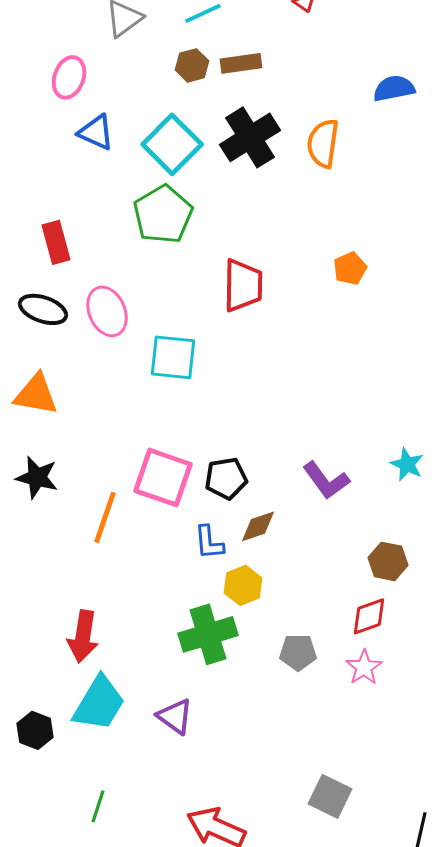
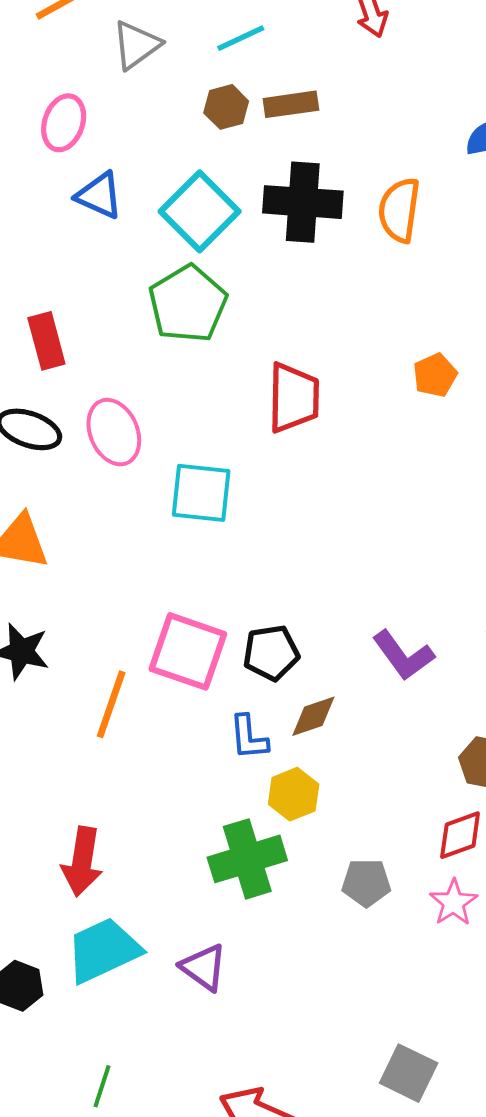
black cross: (250, 137) -> (303, 202), turned 36
cyan trapezoid: (99, 703) -> (103, 950), turned -146

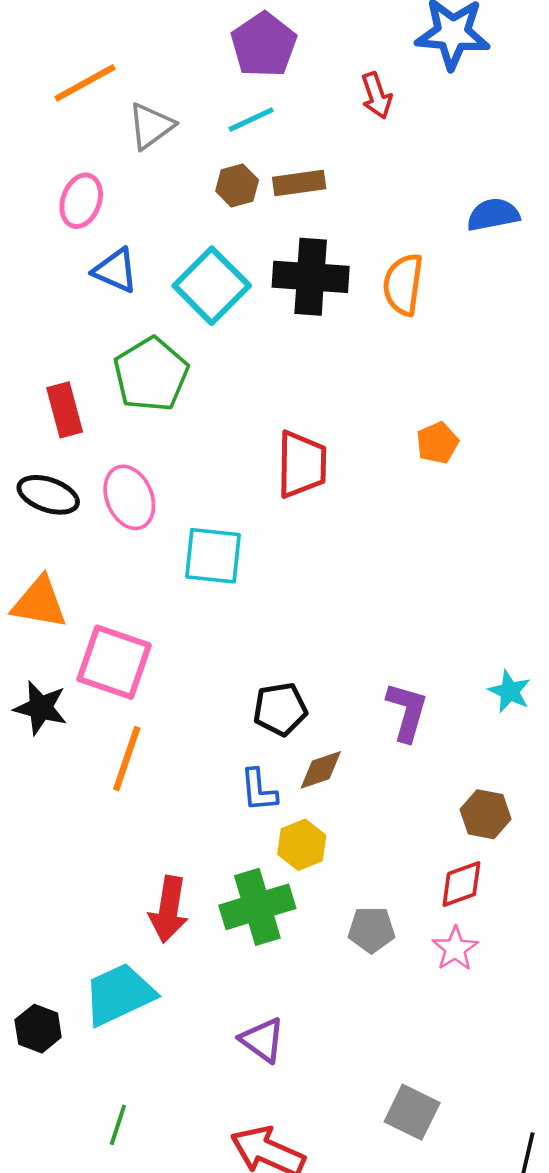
green pentagon: (188, 304) -> (151, 374), moved
pink square: (188, 651) -> (114, 662), moved
purple L-shape: (403, 655) -> (407, 712), turned -128
red arrow: (82, 862) -> (169, 909), moved
purple triangle: (204, 967) -> (262, 1040), moved

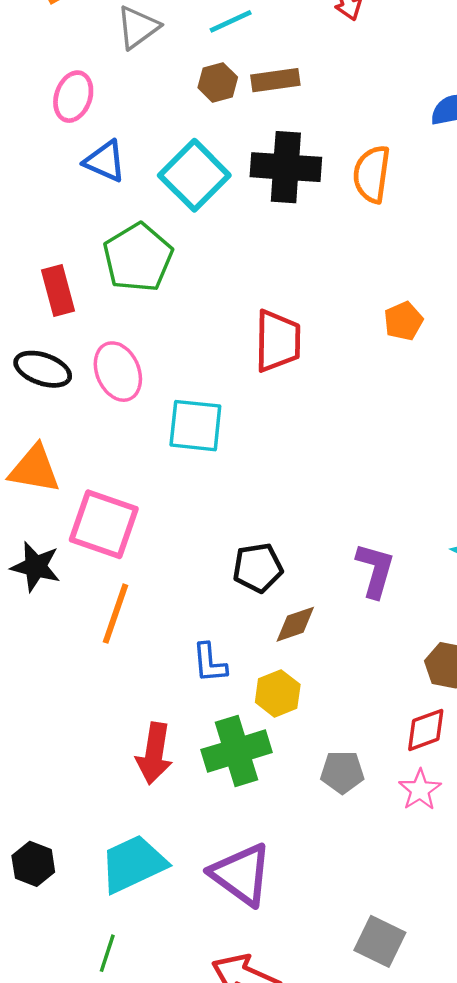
blue L-shape: (259, 790) -> (210, 663), moved
cyan trapezoid: (119, 994) -> (133, 864), moved
purple triangle: (262, 1040) -> (241, 874), size x1.5

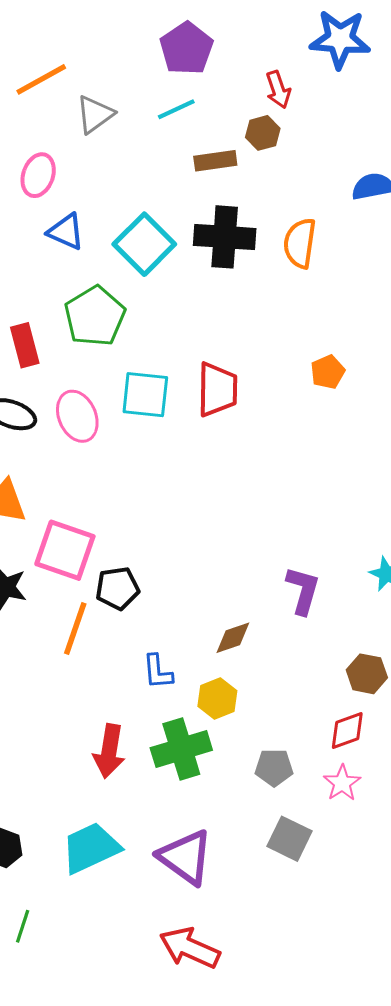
brown hexagon: (218, 82) -> (263, 133), moved
cyan square: (195, 426) -> (145, 395), moved
black pentagon: (258, 568) -> (117, 588), moved
gray square: (380, 941) -> (290, 839), moved
green line: (107, 953) -> (23, 926), moved

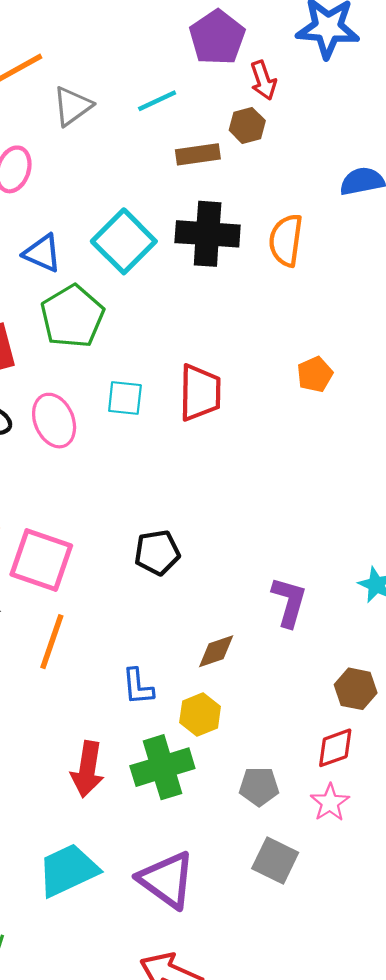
purple pentagon: (186, 48) -> (217, 37), moved
blue triangle: (66, 232) -> (42, 253), moved
cyan square: (145, 395) -> (125, 398), size x0.7
black pentagon: (117, 588) -> (157, 553), moved

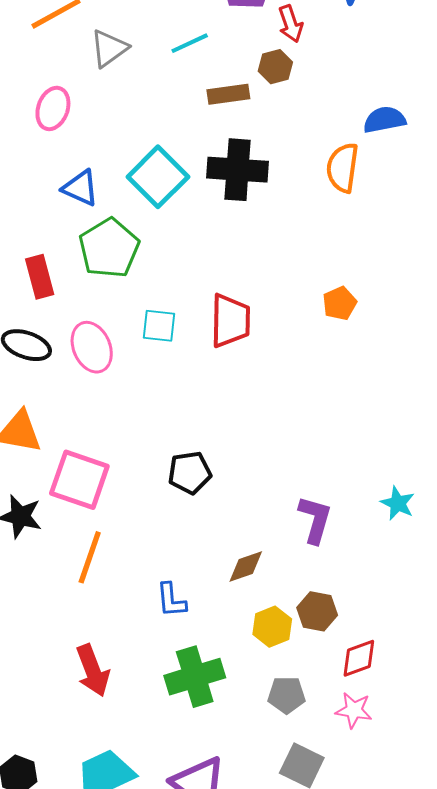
orange semicircle: (286, 240) -> (343, 168), moved
brown hexagon: (356, 689) -> (317, 611), moved
yellow hexagon: (200, 715) -> (272, 627), moved
red arrow: (87, 769) -> (93, 671), moved, turned -30
pink star: (330, 803) -> (354, 710), turned -30

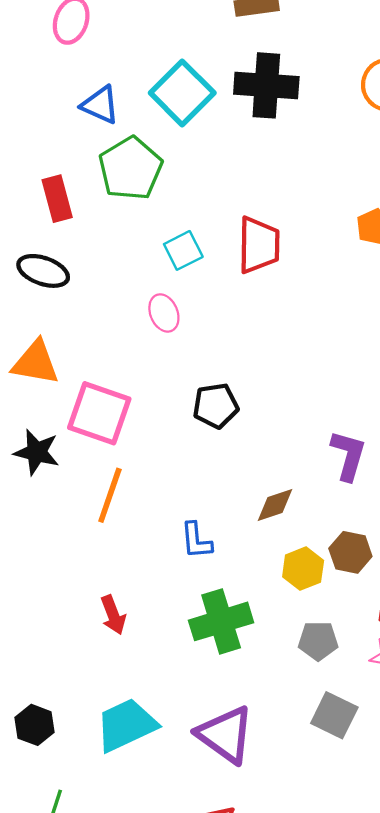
cyan square: (159, 326) -> (183, 250), turned -33
pink ellipse: (92, 347) -> (164, 313), moved, size x0.7
red arrow: (93, 671) -> (113, 615), size x0.7

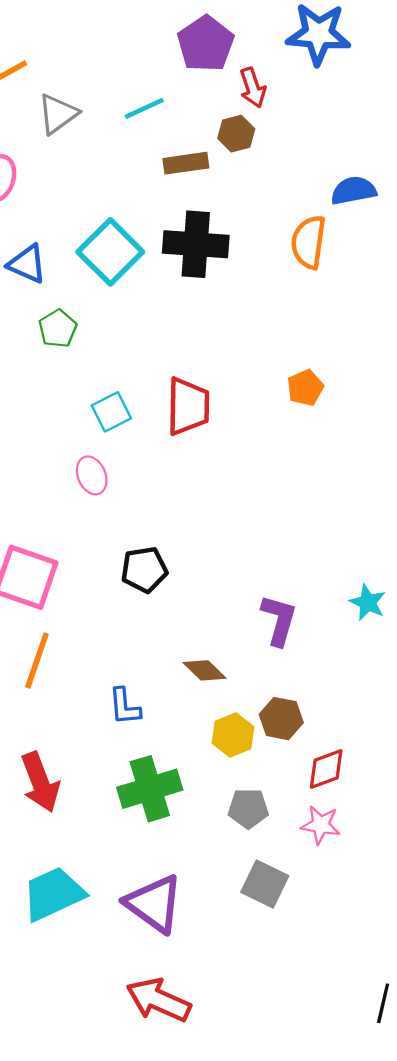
green pentagon: (130, 168) -> (58, 329), size x0.6
brown diamond: (275, 505) -> (205, 670), turned 63
red arrow: (113, 615) -> (40, 782), size x1.5

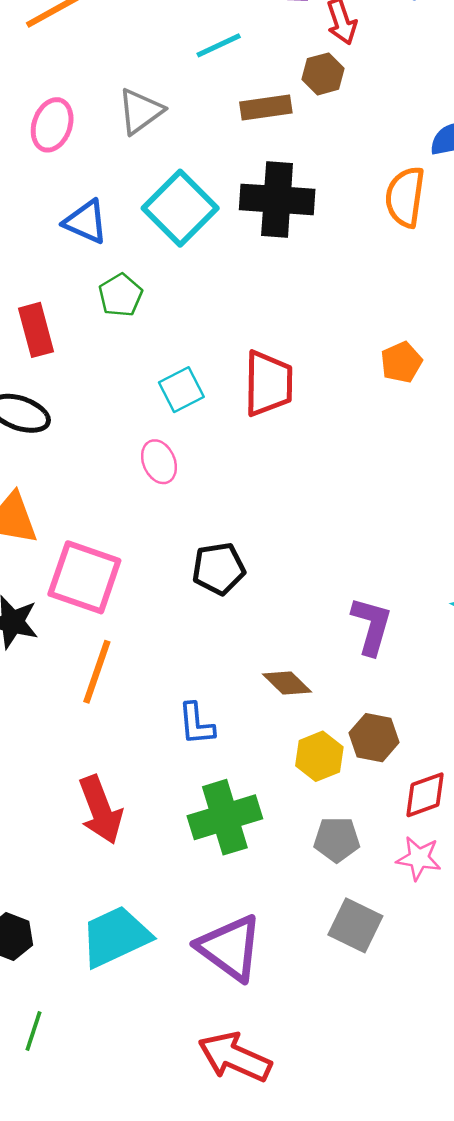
gray triangle: (58, 114) -> (140, 111), moved

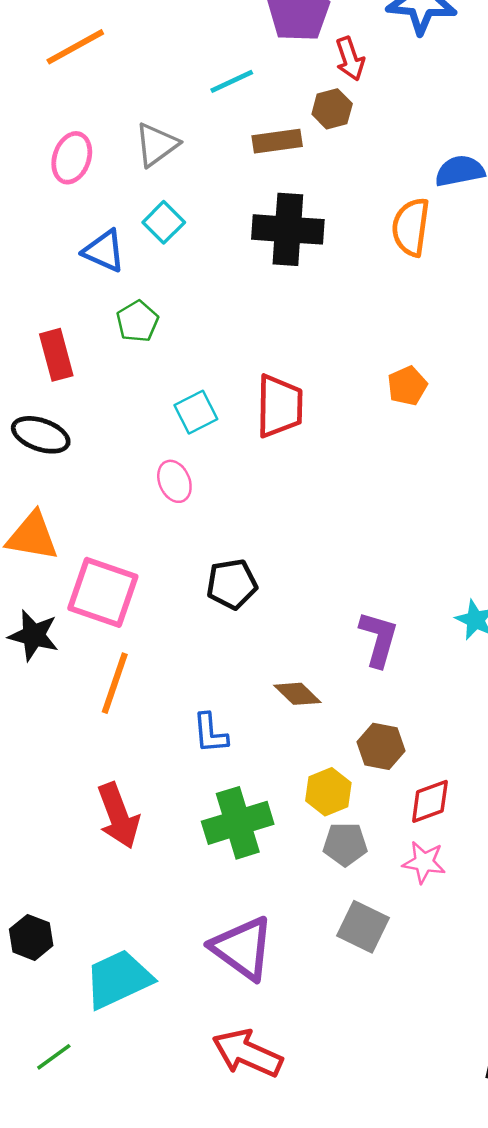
cyan square: (180, 208) -> (164, 222), moved, size x0.6
yellow hexagon: (319, 756) -> (328, 792), moved
cyan trapezoid: (115, 937) -> (118, 979), moved
green line: (33, 1031) -> (54, 1057), moved, turned 36

